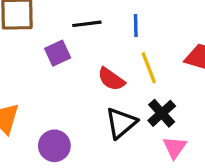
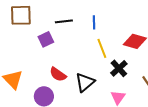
red semicircle: (111, 79) -> (58, 74), moved
black cross: (162, 113) -> (119, 68), moved

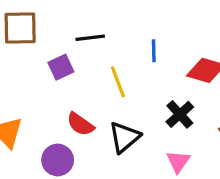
blue line: (94, 22) -> (154, 51), moved
yellow line: (102, 48) -> (118, 82), moved

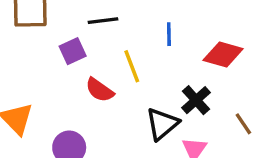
red semicircle: (80, 124) -> (100, 90), moved
black triangle: (124, 137) -> (162, 124), moved

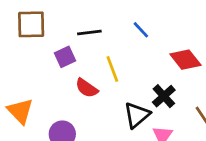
blue line: (169, 34) -> (141, 30), moved, turned -42
red diamond: (223, 54) -> (185, 60), turned 36

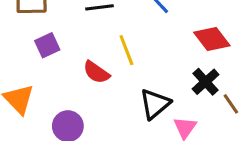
purple square: (65, 57) -> (47, 45), moved
black cross: (164, 96) -> (206, 82), moved

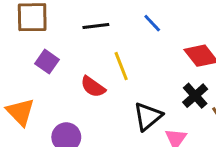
purple square: (47, 45) -> (47, 62), turned -30

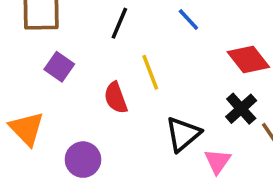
black line: (96, 26) -> (119, 23), turned -60
red semicircle: (93, 87) -> (116, 98), turned 35

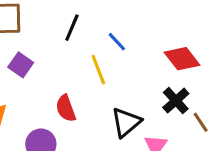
blue line: (188, 20) -> (117, 42), moved
red semicircle: (116, 98) -> (66, 108), moved

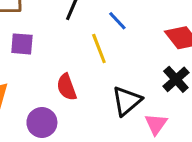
purple square: (21, 65) -> (22, 44), turned -30

